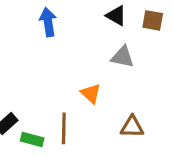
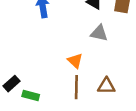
brown line: (64, 128) -> (76, 87), moved

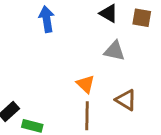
brown triangle: (106, 86) -> (126, 100), moved, turned 30

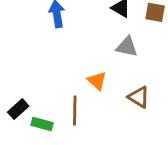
brown line: (87, 116) -> (75, 111), moved

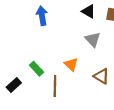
gray triangle: (127, 47) -> (93, 40), turned 35
green rectangle: (42, 124) -> (37, 69), moved, turned 32

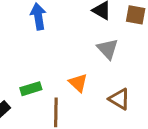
green rectangle: (37, 69) -> (31, 89), turned -64

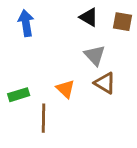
brown triangle: (119, 99) -> (105, 83), moved

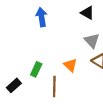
green rectangle: (19, 95) -> (36, 69), turned -48

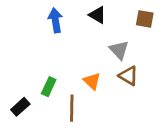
black triangle: (87, 13) -> (97, 15), moved

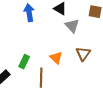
gray triangle: (119, 50) -> (72, 26), moved
brown triangle: (128, 76) -> (83, 54), turned 35

